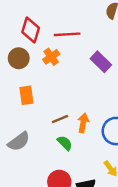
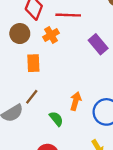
orange rectangle: (26, 95) -> (33, 63), moved
brown line: (60, 119) -> (32, 97), moved, turned -35

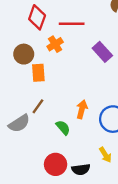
brown circle: (20, 34) -> (24, 54), moved

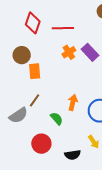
orange cross: (55, 44) -> (69, 52), moved
red circle: (56, 164) -> (41, 144), moved

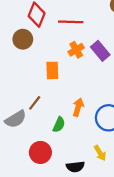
brown circle: (22, 55) -> (23, 39), moved
orange rectangle: (35, 71) -> (52, 70), moved
green semicircle: (57, 119) -> (59, 125), turned 64

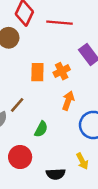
orange cross: (76, 50) -> (62, 71), moved
orange arrow: (78, 107) -> (68, 101), moved

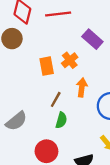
brown line: (17, 105) -> (56, 99), moved

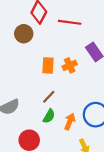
orange arrow: (82, 87) -> (70, 121), moved

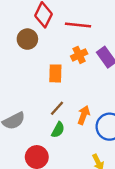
orange cross: (70, 65) -> (79, 55), moved
orange arrow: (70, 121) -> (84, 115), moved

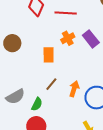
brown circle: (27, 39) -> (12, 43), moved
green semicircle: (58, 130) -> (37, 104), moved

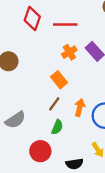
orange rectangle: (49, 55) -> (59, 80), moved, turned -35
green semicircle: (37, 104) -> (57, 127), moved

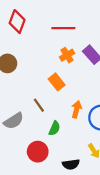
red diamond: (32, 19) -> (17, 22), moved
brown line: (54, 104) -> (39, 105), moved, turned -72

